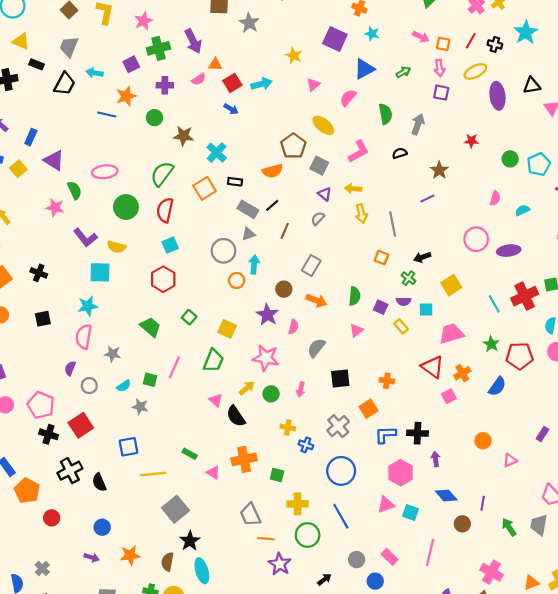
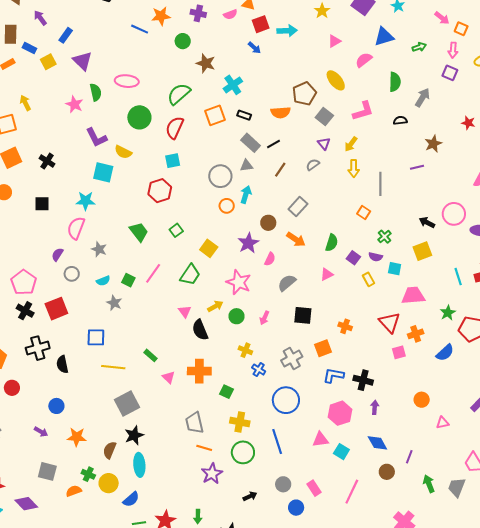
yellow arrow: (353, 189) -> (351, 144), turned -70
black arrow: (422, 257) -> (427, 222), moved, turned 35

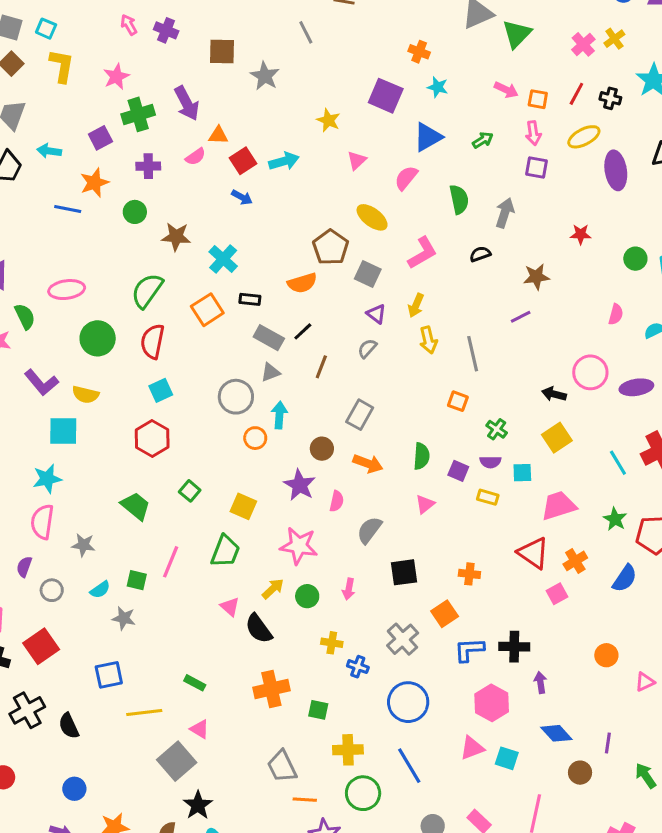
brown star: (433, 144) -> (536, 277), turned 30
yellow rectangle: (368, 279) -> (488, 497), turned -32
pink triangle: (169, 377) -> (200, 729), moved

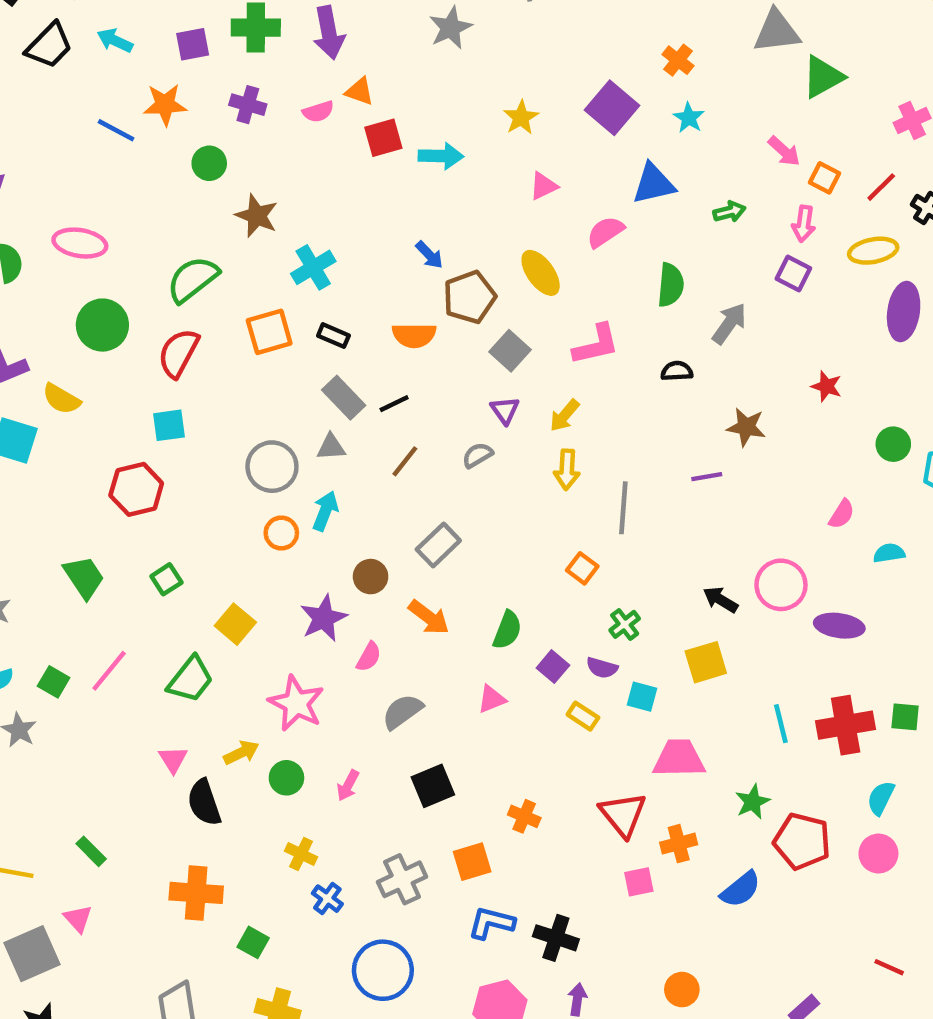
blue arrow: (242, 197) -> (429, 255), moved
black square: (404, 572) -> (433, 786), turned -32

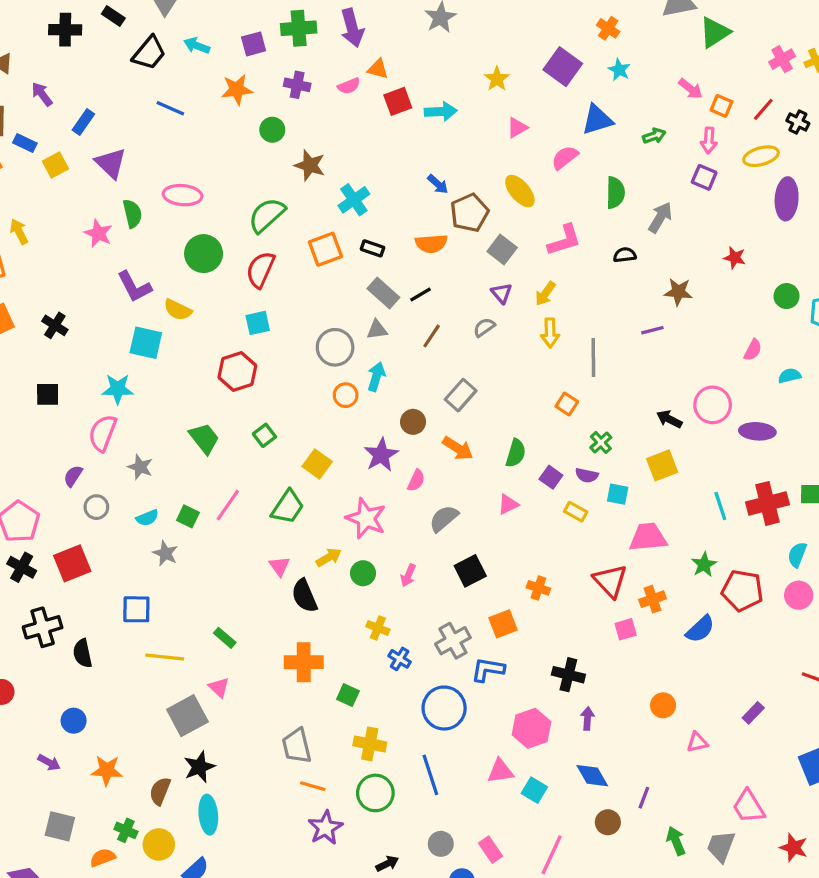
blue line: (116, 130) -> (170, 108), moved
blue L-shape: (491, 923) -> (488, 670), moved

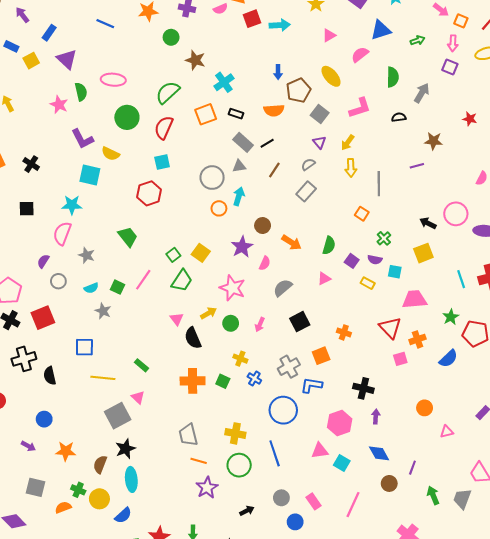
blue arrow: (438, 184) -> (278, 72), turned 48
gray rectangle: (461, 395) -> (306, 191), moved
green square: (264, 435) -> (173, 255), moved
green square: (348, 695) -> (223, 381), moved

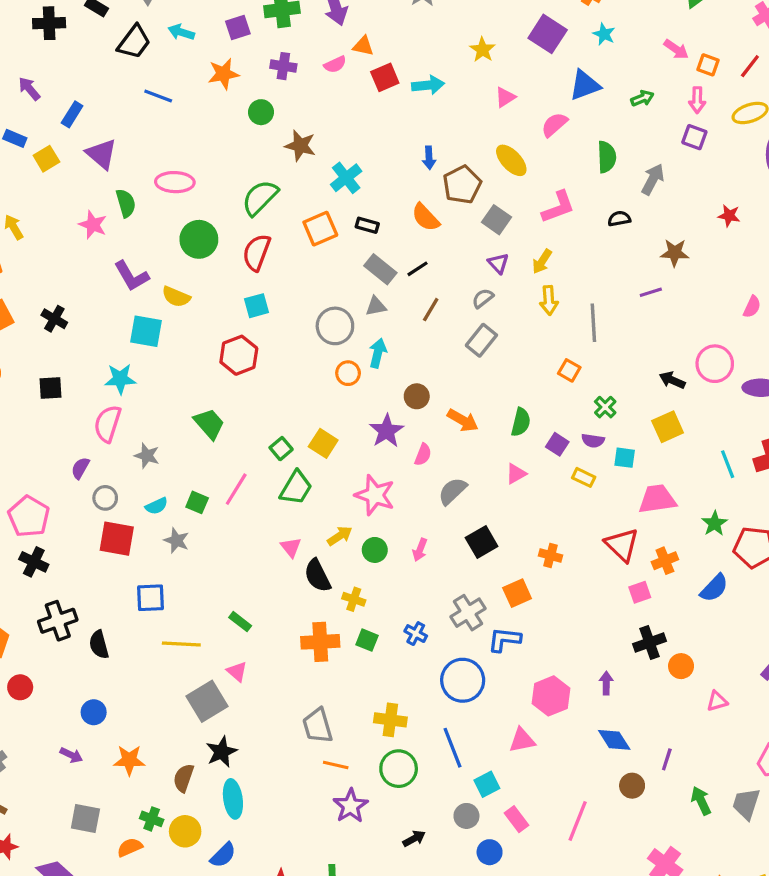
orange semicircle: (274, 110) -> (426, 217), turned 54
red square: (43, 318) -> (117, 539), moved, turned 35
yellow cross: (240, 359) -> (354, 599), moved
black cross: (363, 388) -> (649, 643), moved, turned -30
cyan square: (342, 463) -> (487, 784), moved, turned 35

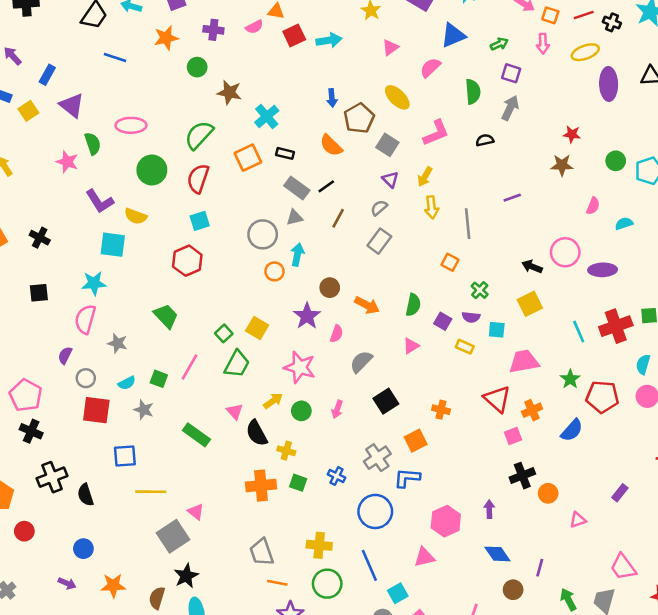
red line: (750, 66) -> (584, 15), turned 36
purple square: (694, 137) -> (511, 73), moved
brown star: (675, 253) -> (562, 165), moved
green rectangle: (240, 622) -> (196, 435), moved, size x1.5

